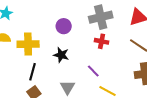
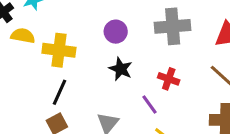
red cross: (102, 41) -> (169, 79), moved
black star: (61, 55) -> (121, 69), moved

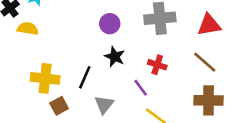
yellow cross: (59, 50) -> (45, 78), moved
black line: (59, 92) -> (85, 77), moved

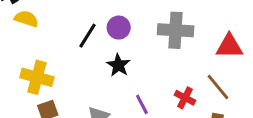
red cross: (157, 65) -> (185, 98), moved
black line: (85, 77) -> (87, 36), moved

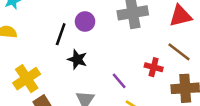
black star: (118, 65) -> (77, 59), moved
yellow cross: (37, 77) -> (27, 79), turned -36

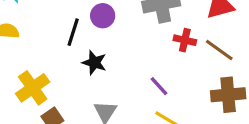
red cross: (154, 67) -> (185, 40), moved
purple line: (119, 81) -> (159, 86), moved

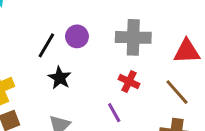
red cross: (185, 40) -> (129, 81), moved

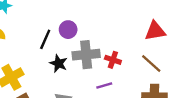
gray cross: (133, 37) -> (86, 55), moved
purple line: (114, 113) -> (104, 85), turned -70

